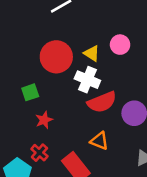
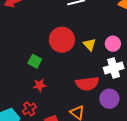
white cross: (87, 80) -> (114, 68), moved, turned 36
green square: (30, 92) -> (35, 61), turned 32

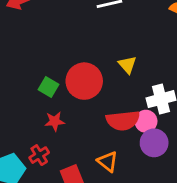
red circle: (62, 40) -> (84, 81), moved
pink circle: (113, 44) -> (146, 121), moved

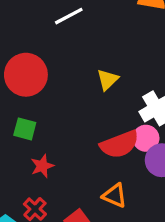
yellow triangle: (127, 65) -> (108, 80), turned 42
red circle: (84, 81) -> (26, 75), moved

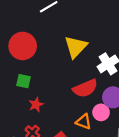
yellow triangle: (108, 80) -> (76, 47), size x1.6
pink circle: (146, 138) -> (101, 112), moved

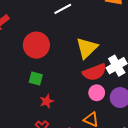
red semicircle: (85, 88) -> (94, 72), moved
pink circle: (101, 112) -> (97, 93), moved

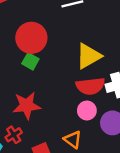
green square: (36, 78) -> (30, 61), moved
red star: (47, 101) -> (27, 106), size x1.6

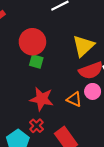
red star: (27, 106) -> (42, 99), turned 30
orange triangle: (73, 140) -> (74, 99), moved

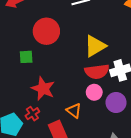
green square: (36, 61) -> (26, 57), moved, turned -32
orange triangle: (74, 99) -> (74, 111), moved

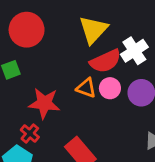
orange triangle: (74, 111) -> (86, 88), moved
red cross: (32, 114) -> (30, 133), moved

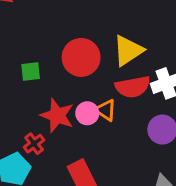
red circle: (27, 30) -> (81, 57), moved
pink circle: (110, 88) -> (87, 113), moved

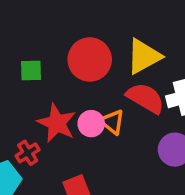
red semicircle: (133, 87) -> (145, 98), turned -144

